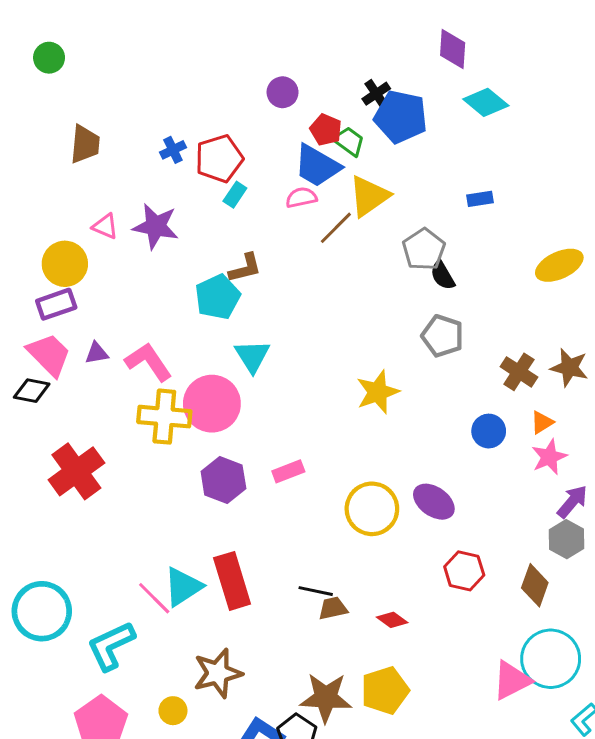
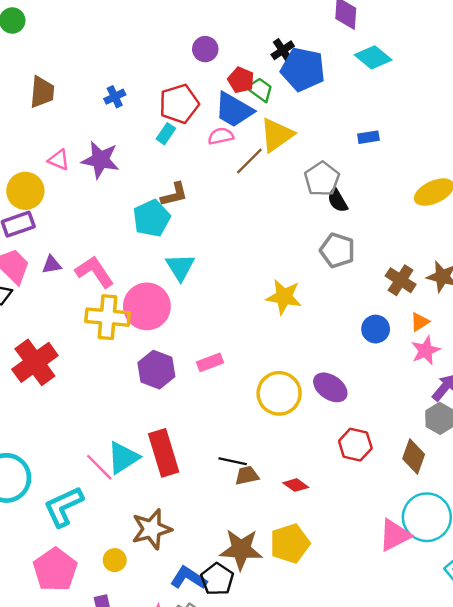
red pentagon: (219, 159) -> (179, 104), moved
yellow star: (378, 392) -> (284, 297), turned 30

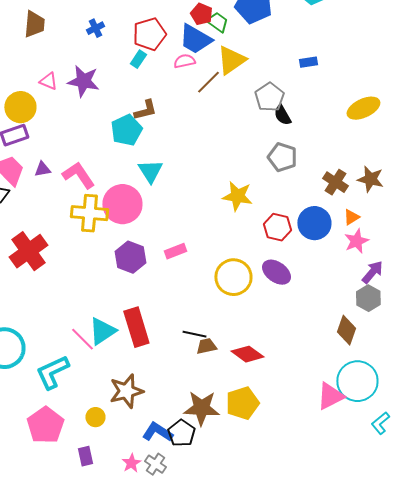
blue circle: (376, 329) -> (314, 223), size x1.4
red hexagon: (355, 445) -> (277, 227), moved
red diamond: (296, 485) -> (247, 354), size x1.5

